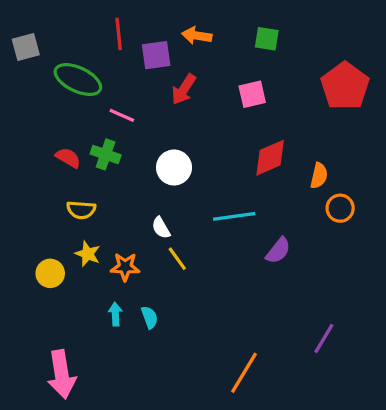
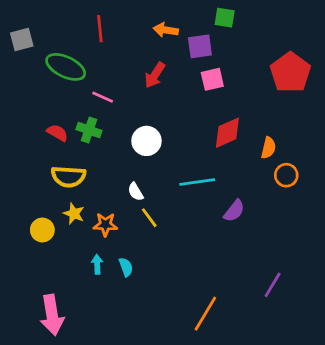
green square: (267, 39) -> (225, 18), moved
purple square: (156, 55) -> (200, 46), moved
yellow semicircle: (81, 210) -> (68, 177), size x1.4

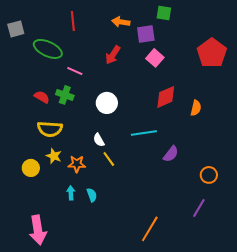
pink square: (212, 79) -> (155, 58), turned -36
orange circle: (286, 175) -> (209, 175), moved

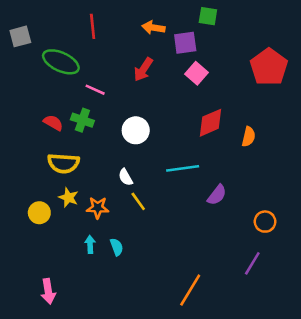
pink arrow: (38, 230) -> (48, 291), size x0.7

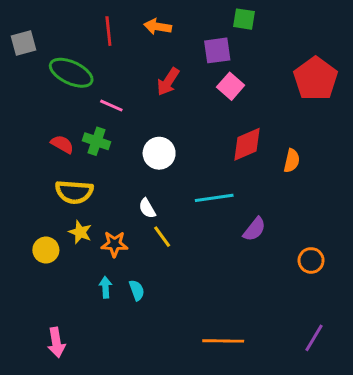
orange arrow: (153, 28) -> (158, 27), moved
purple line: (252, 263) -> (314, 338), moved
orange line: (190, 290) -> (223, 341), turned 60

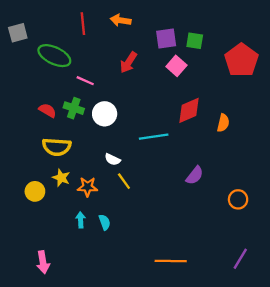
green square: (244, 19) -> (195, 41), moved
white circle: (159, 153) -> (105, 114), moved
cyan line: (214, 198) -> (154, 137), moved
white semicircle: (147, 208) -> (113, 159), turned -35

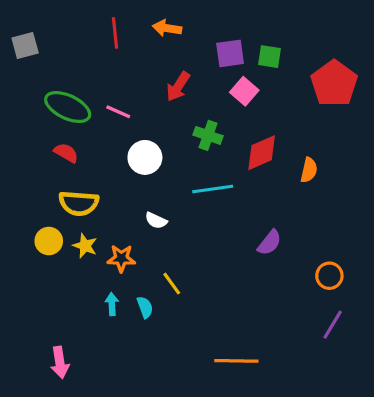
green ellipse: (54, 56) -> (68, 107), moved
green cross: (74, 108) -> (208, 135), moved
yellow line: (124, 181) -> (172, 284), moved
yellow circle: (35, 191) -> (49, 241), moved
purple line: (240, 259) -> (333, 325), moved

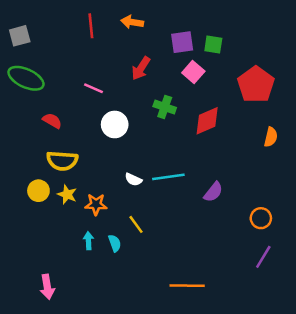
red pentagon: (334, 83) -> (256, 85), moved
green ellipse: (68, 107) -> (26, 78), moved
orange semicircle: (309, 170) -> (271, 137), moved
cyan line: (213, 189) -> (168, 177), moved
white semicircle: (156, 221) -> (133, 179), moved

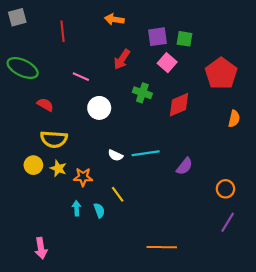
red line: (91, 26) -> (63, 31), moved
gray square: (20, 36) -> (17, 17), moved

